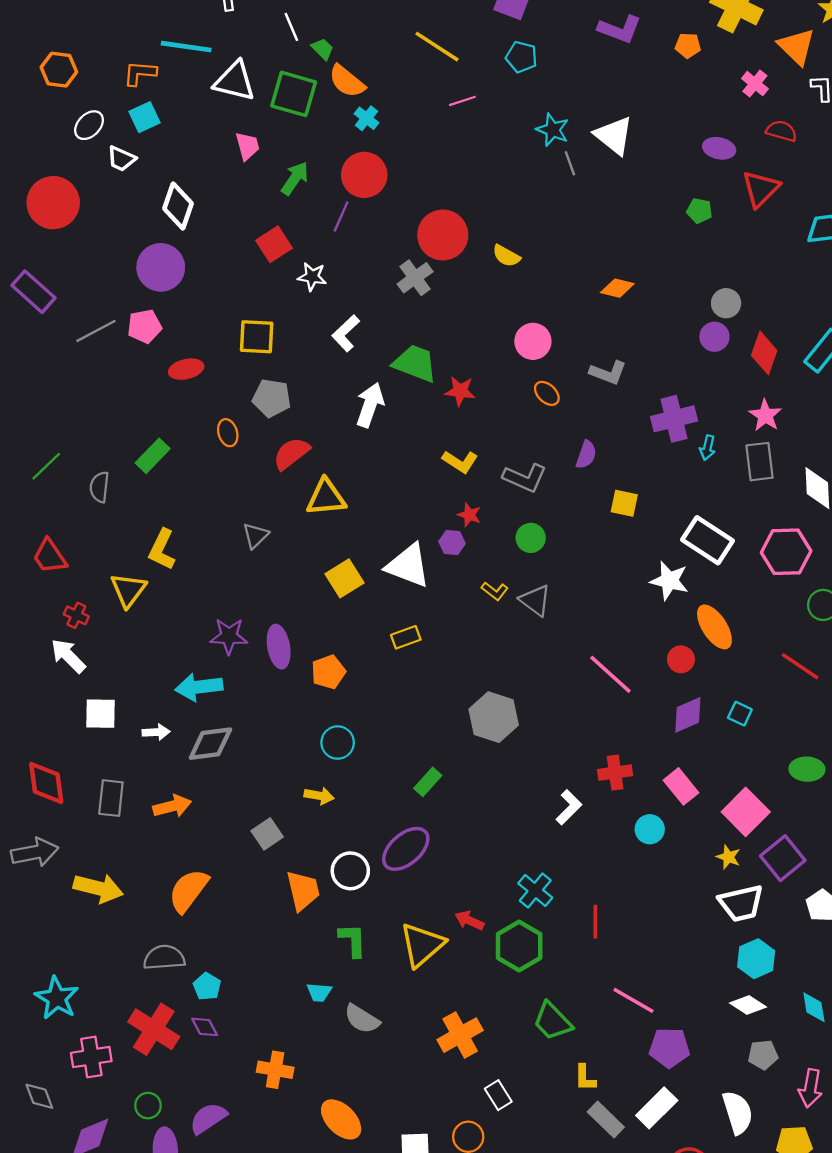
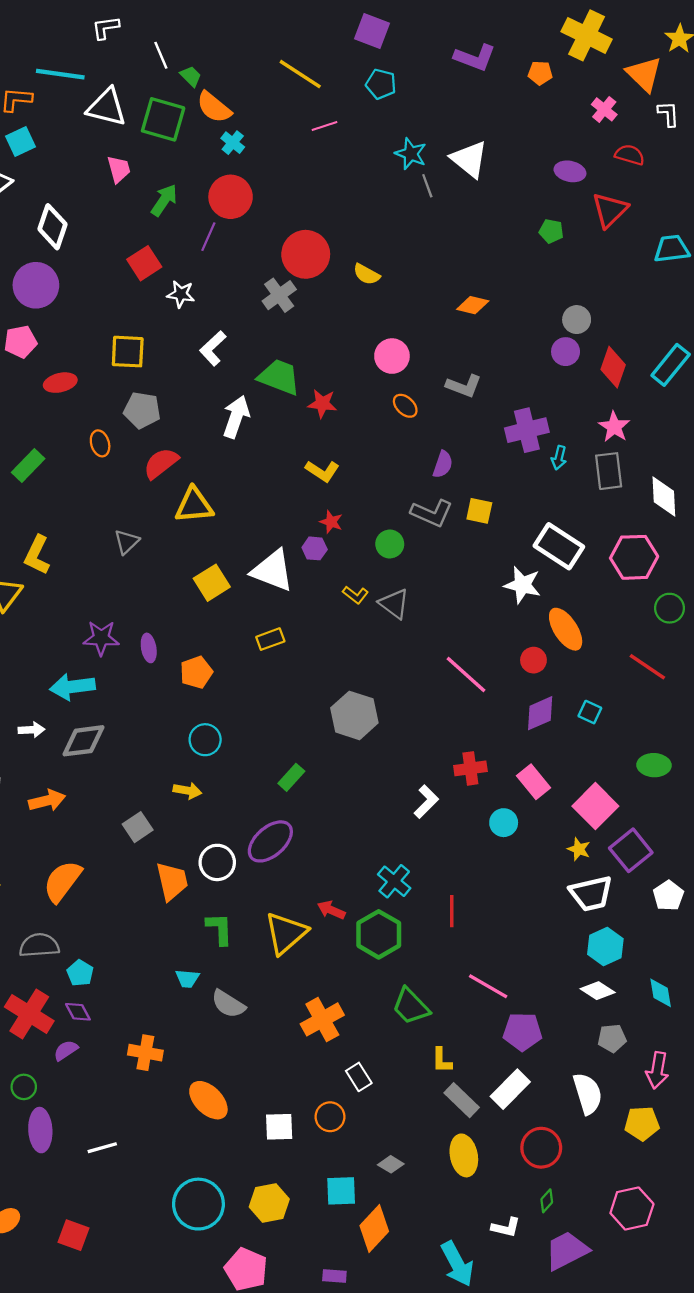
gray L-shape: (525, 478) -> (432, 513), moved
purple ellipse: (279, 647) -> (149, 648), size x0.7
purple semicircle: (208, 1118) -> (66, 1050), moved, size x0.7

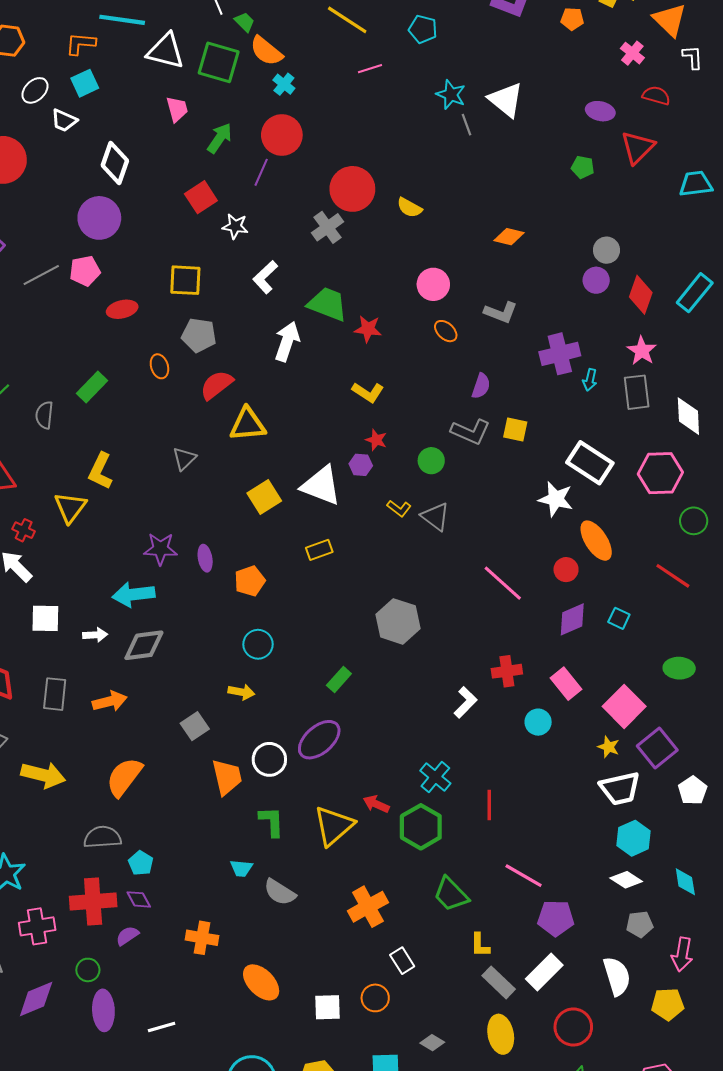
red cross: (29, 1014) -> (93, 901), turned -36

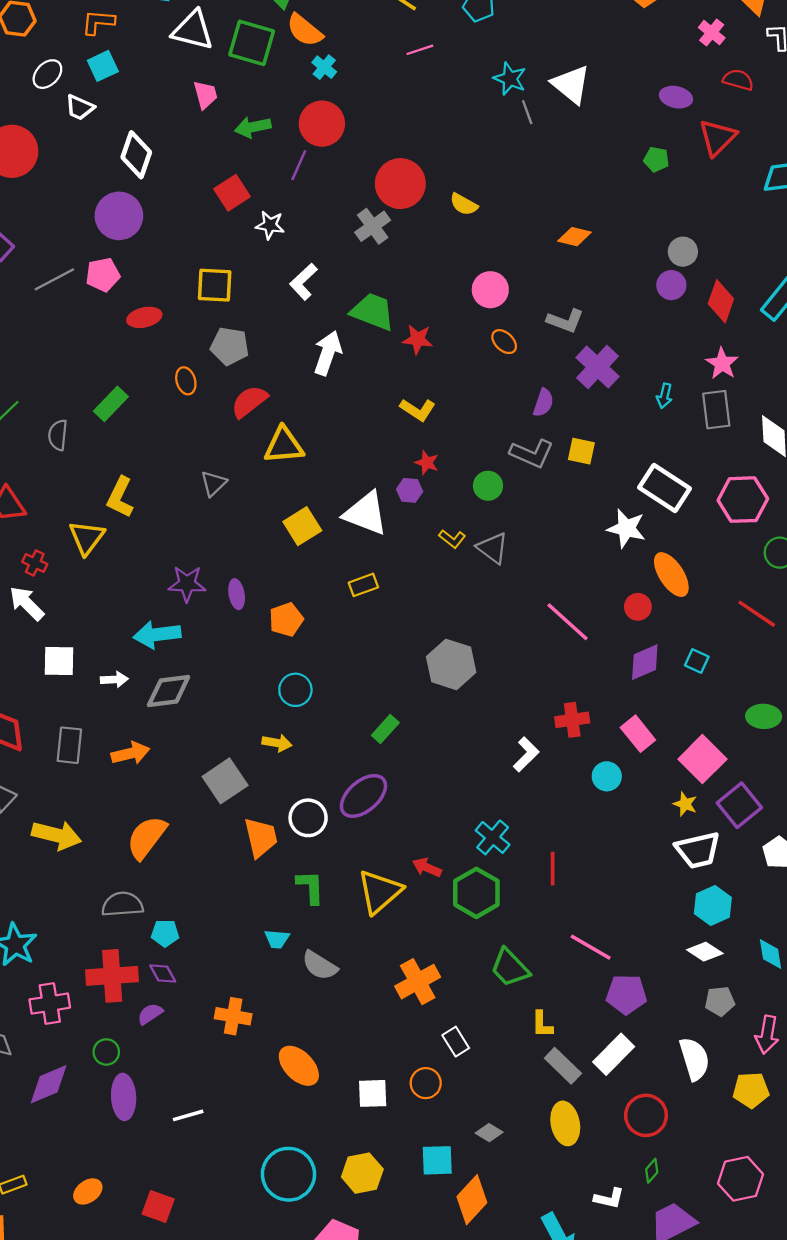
green arrow: (220, 138) -> (253, 127), turned -136
purple cross: (560, 354) -> (598, 367), moved, turned -33
gray square: (195, 726) -> (225, 781), size x1.4
cyan pentagon: (141, 863) -> (165, 933), turned -30

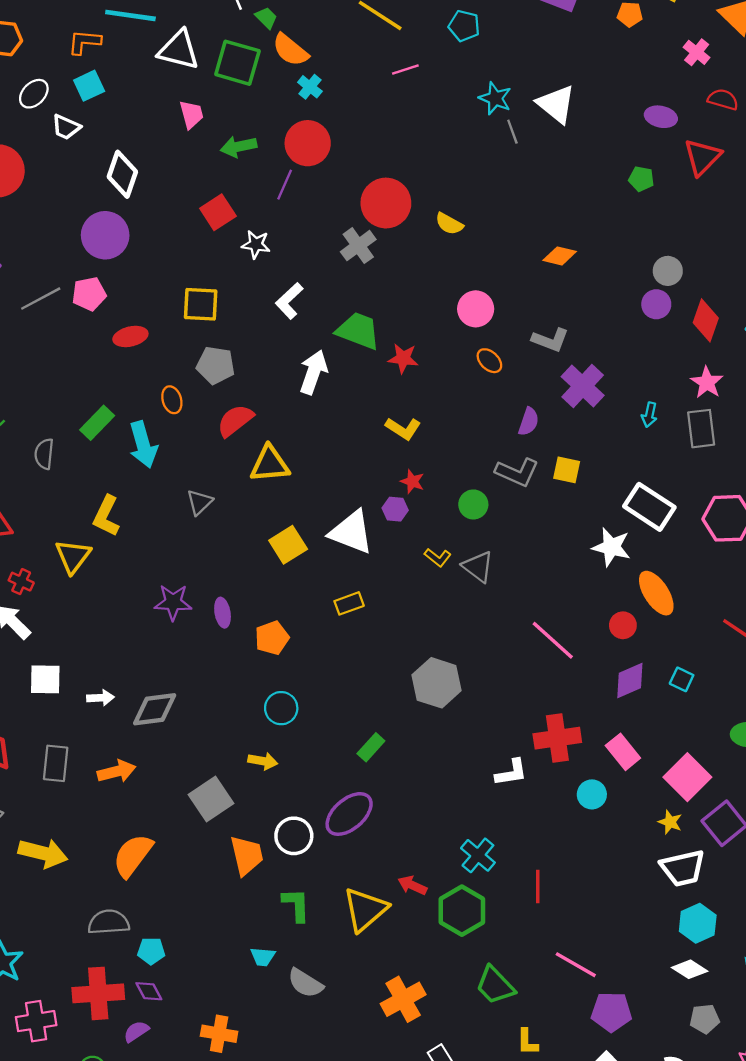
cyan arrow: (157, 634) -> (143, 445), moved, turned -99
red cross: (572, 720) -> (557, 738), size x1.4
white L-shape: (526, 754) -> (511, 773), turned 36

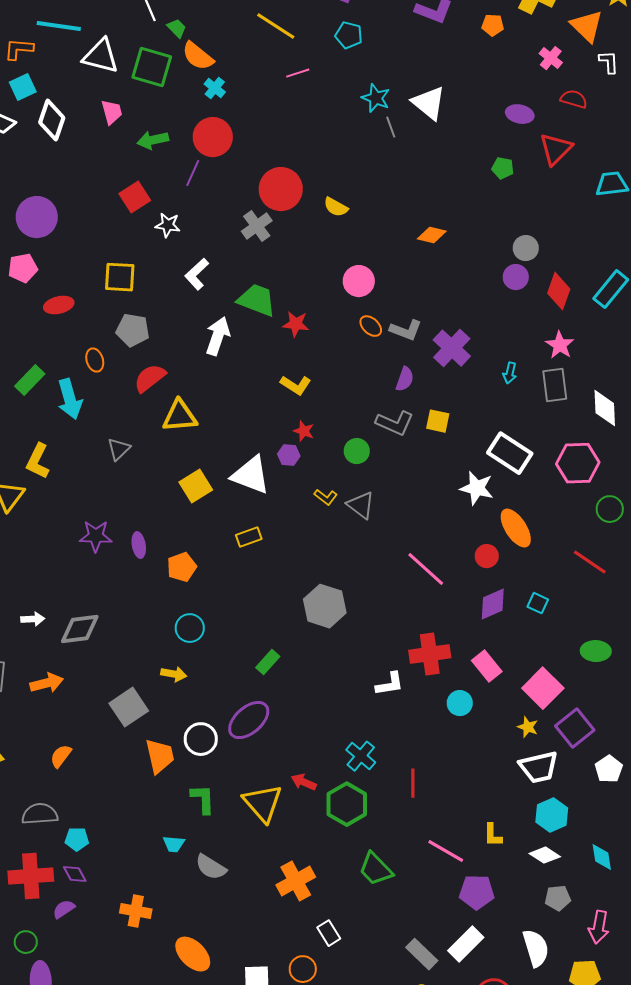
white diamond: (122, 174) -> (52, 120), moved
gray L-shape: (550, 340) -> (406, 330), moved
orange semicircle: (133, 855) -> (61, 756), size x0.6
yellow triangle: (365, 909) -> (263, 803), turned -30
yellow L-shape: (527, 1042) -> (493, 835), moved

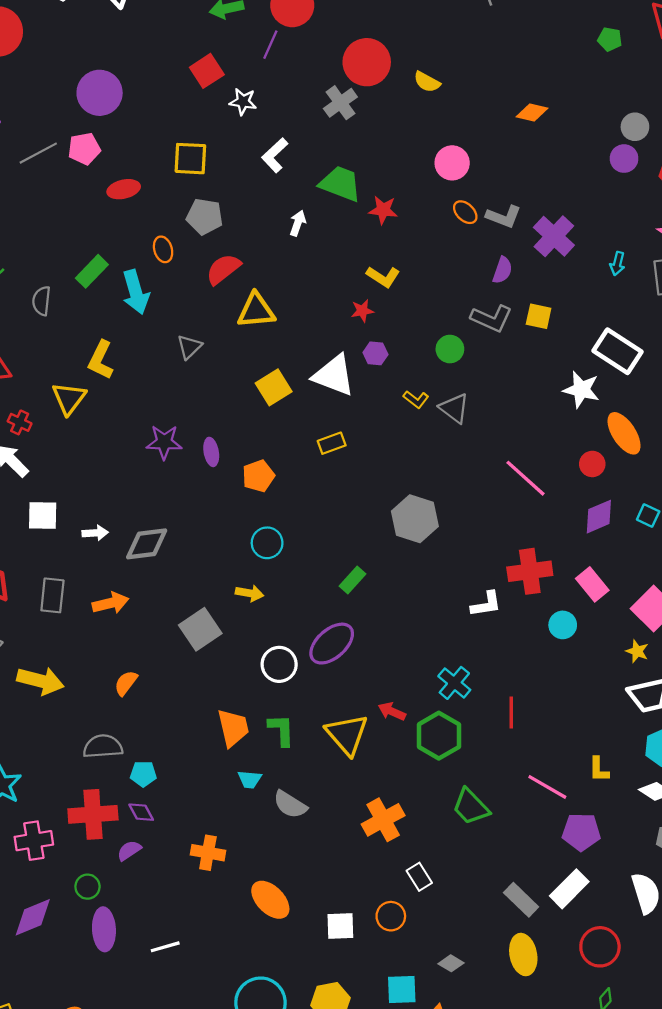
white arrow: (218, 336) -> (298, 223), size x0.6
red star: (304, 431) -> (362, 311), moved, turned -30
orange trapezoid: (160, 756) -> (233, 728), moved

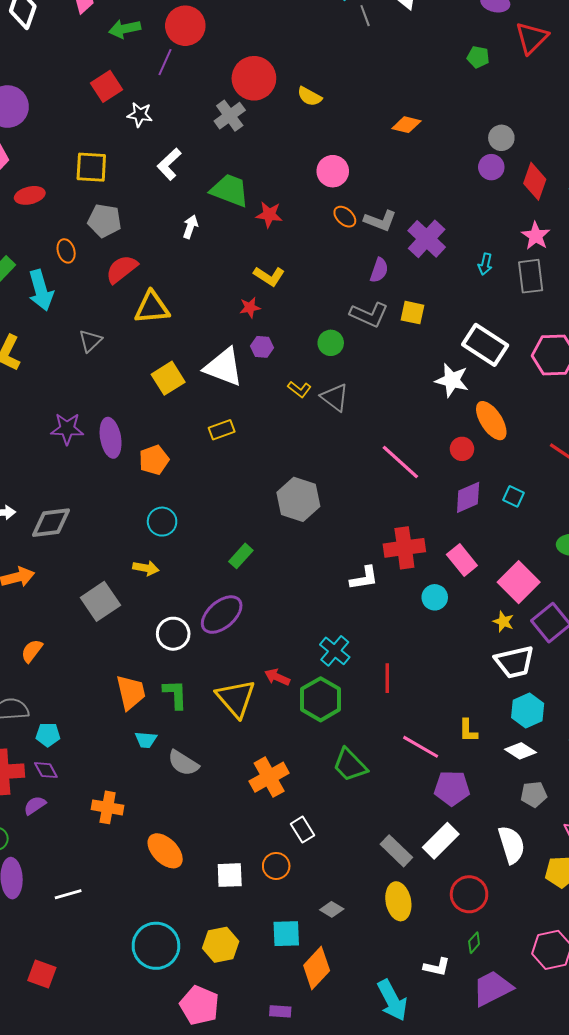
purple ellipse: (211, 452) -> (111, 438), size x1.5

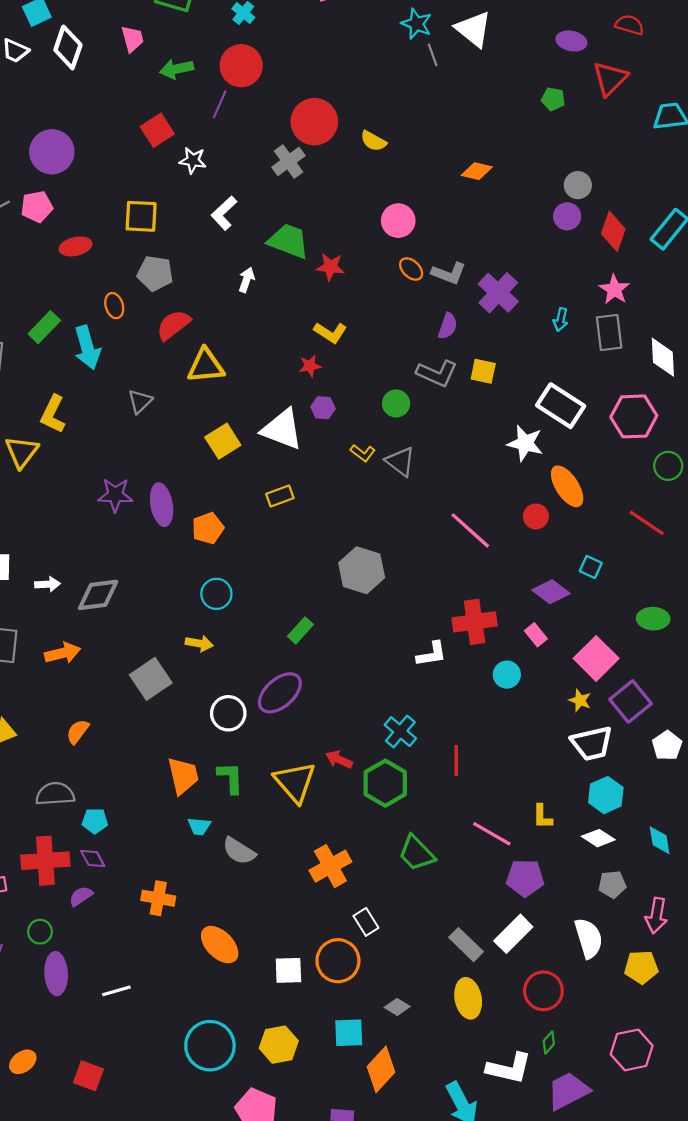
purple diamond: (468, 497) -> (551, 592), moved, turned 60
pink rectangle: (462, 560) -> (536, 635), size x0.7
orange circle: (276, 866) -> (338, 961), size x1.5
white L-shape: (437, 967) -> (509, 1068), size x1.6

